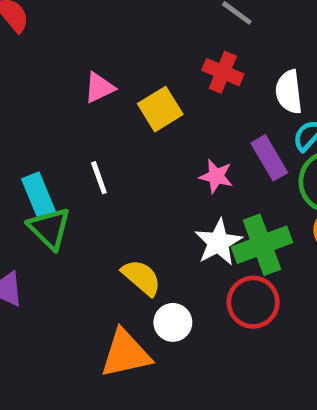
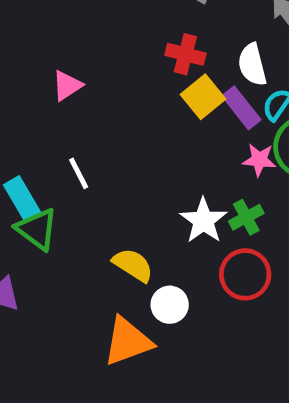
yellow square: (160, 109) -> (203, 97), moved
purple rectangle: (269, 158) -> (241, 108), moved
pink star: (216, 176) -> (259, 160), moved
green cross: (262, 245) -> (246, 217), size x0.6

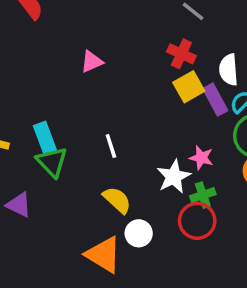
pink star: (259, 160) -> (201, 158), moved
white line: (79, 173) -> (111, 146), moved
green cross: (246, 217) -> (203, 195), moved
orange triangle: (128, 341) -> (104, 255), turned 42

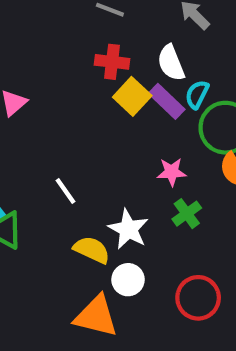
white star: (174, 177) -> (128, 229), moved
red circle: (197, 221) -> (198, 298), moved

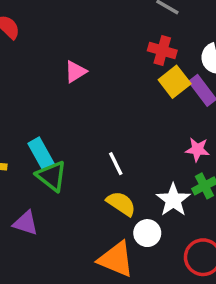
white line: (66, 191) -> (116, 164), moved
white star: (128, 229) -> (173, 200), moved

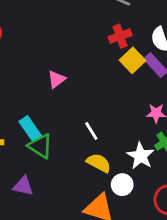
red cross: (162, 51) -> (120, 36), turned -30
pink triangle: (75, 72) -> (56, 79), moved

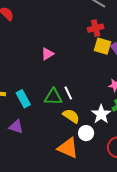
yellow square: (132, 60) -> (103, 46), turned -36
cyan rectangle: (30, 129) -> (23, 99), moved
green triangle: (40, 146) -> (53, 97), moved, turned -36

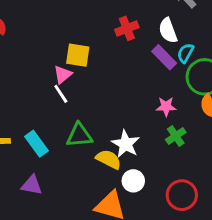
yellow square: (103, 46) -> (78, 55), moved
white line: (68, 93) -> (61, 94), moved
white star: (101, 114) -> (126, 144), moved

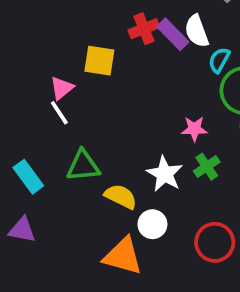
yellow square: (78, 55) -> (99, 61), moved
purple rectangle: (164, 57) -> (173, 34), moved
white star: (126, 144) -> (165, 174), moved

